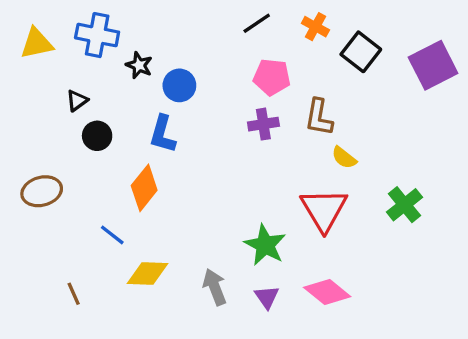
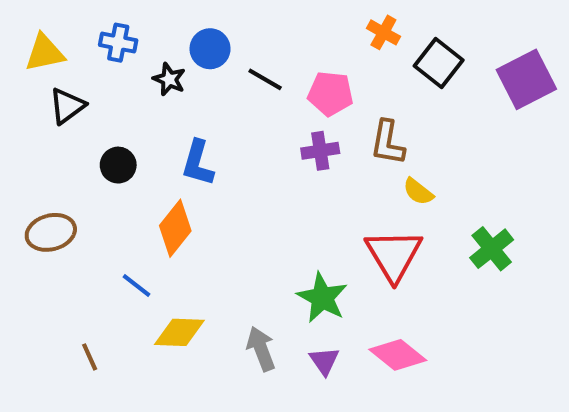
black line: (257, 23) -> (265, 79), moved, turned 64
blue cross: (97, 35) -> (118, 43), size x0.7
blue circle: (179, 85) -> (210, 49), moved
black triangle: (77, 101) -> (67, 106), moved, size x1.4

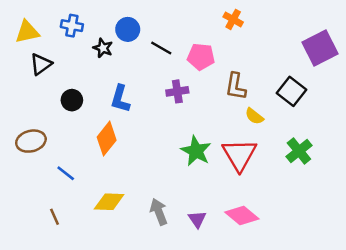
black square: (439, 63) -> (291, 91), moved
purple cross: (320, 151) -> (177, 91), moved
blue line: (137, 285) -> (66, 173), moved
green star: (322, 298) -> (196, 151), moved

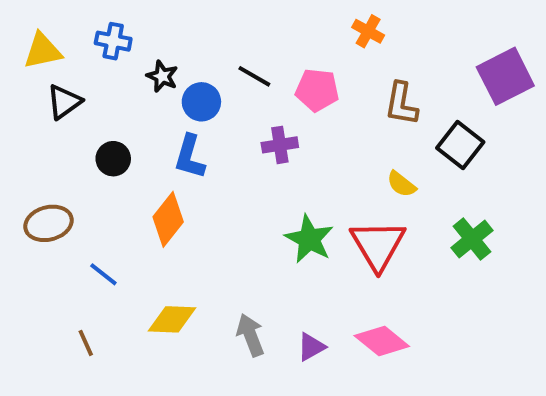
blue circle: (128, 29) -> (201, 102), moved
brown L-shape: (236, 86) -> (401, 104), moved
purple triangle: (197, 219) -> (311, 347), turned 36

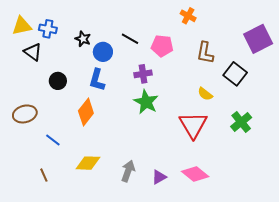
blue cross: (113, 41) -> (48, 29), moved
black triangle: (64, 102) -> (33, 52), turned -48
green star: (309, 239) -> (146, 102), moved
gray arrow: (250, 335) -> (128, 171), turned 40

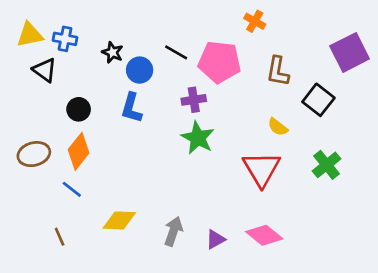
pink pentagon: (162, 46) -> (219, 62), size x1.4
orange diamond: (86, 112) -> (79, 151), moved

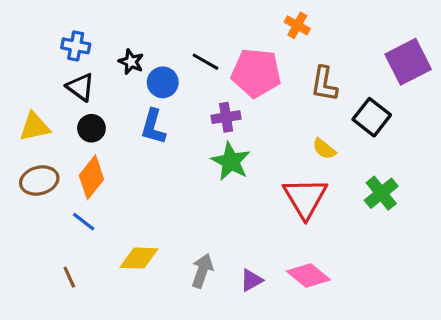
yellow triangle: (30, 35) -> (34, 127), moved
black triangle: (45, 70) -> (80, 87), moved

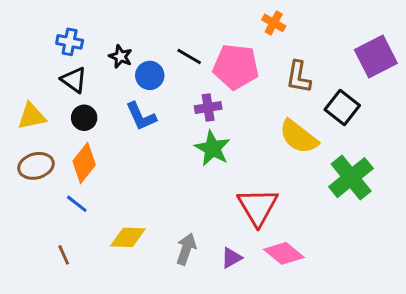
blue L-shape: (153, 127) -> (141, 116), turned -40
yellow semicircle: (324, 149) -> (299, 137), size x1.8
green cross: (381, 193) -> (351, 178), size x1.4
red triangle: (305, 198) -> (258, 207), moved

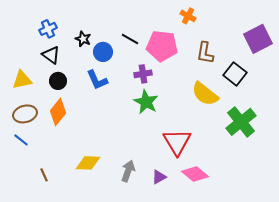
blue cross: (70, 42) -> (48, 29), turned -36
blue line: (77, 204) -> (21, 140), moved

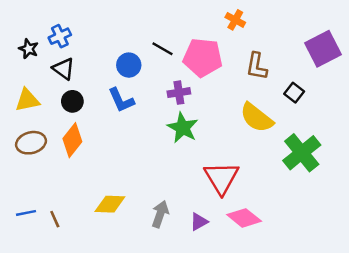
black star: (83, 39) -> (29, 49), moved
black square: (235, 74) -> (294, 93), size x0.7
blue line: (21, 140) -> (26, 213), moved, turned -49

